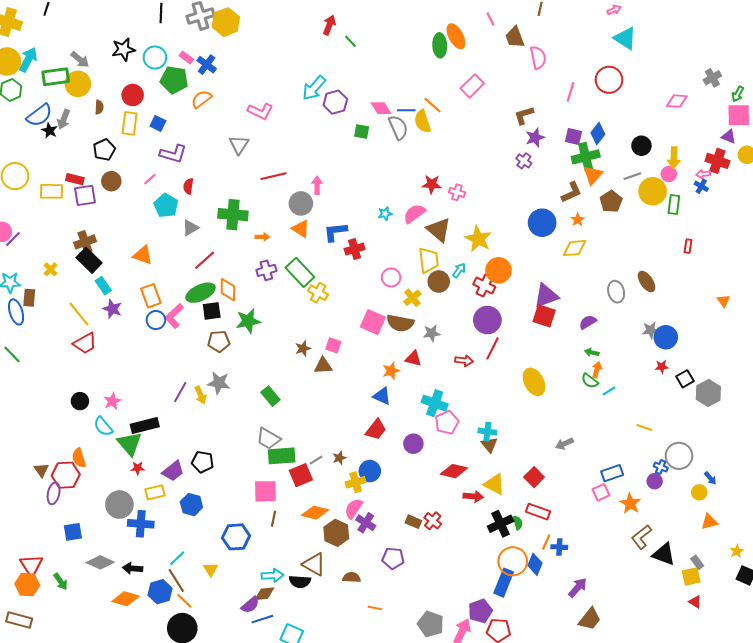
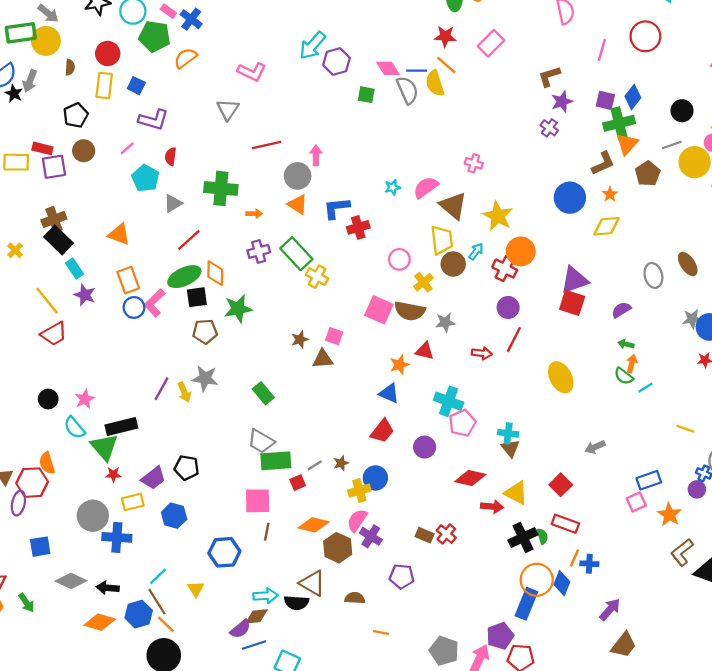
red star: (432, 184) -> (445, 36), moved
purple circle: (487, 320) -> (508, 307), size x0.7
red square: (301, 475) -> (298, 483), size x0.6

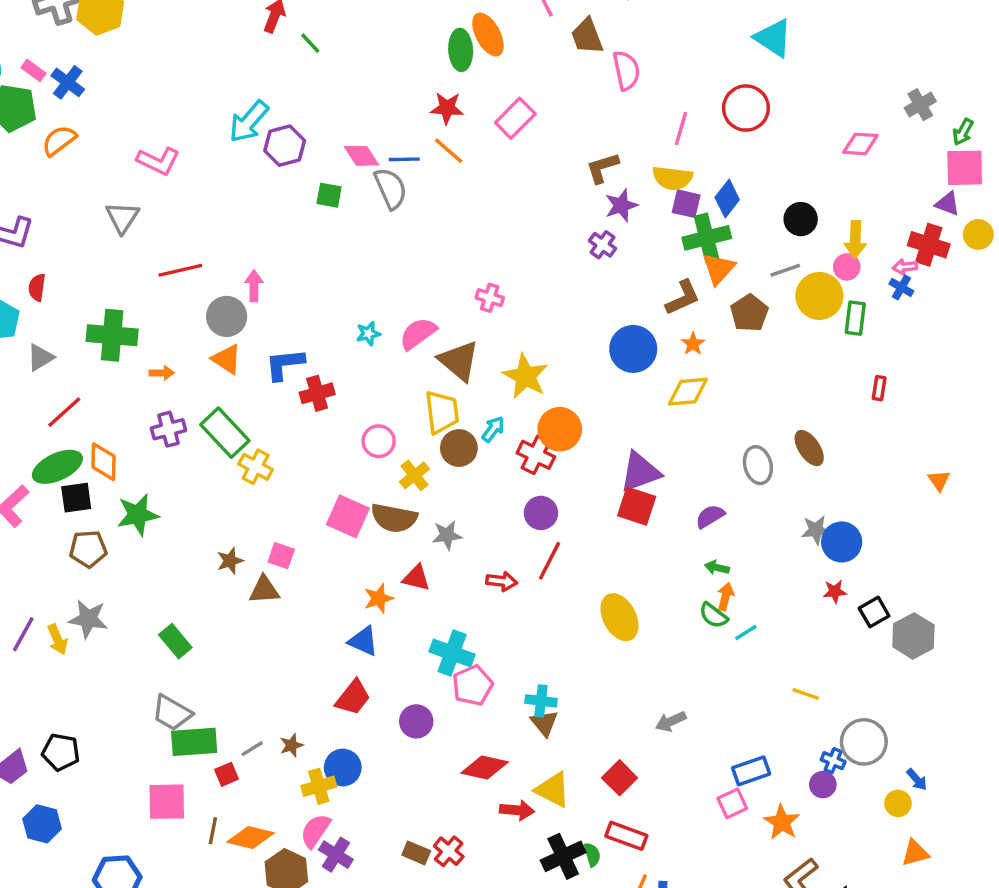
yellow semicircle: (435, 83) -> (672, 178), moved, turned -65
brown line: (267, 532) -> (213, 831), moved

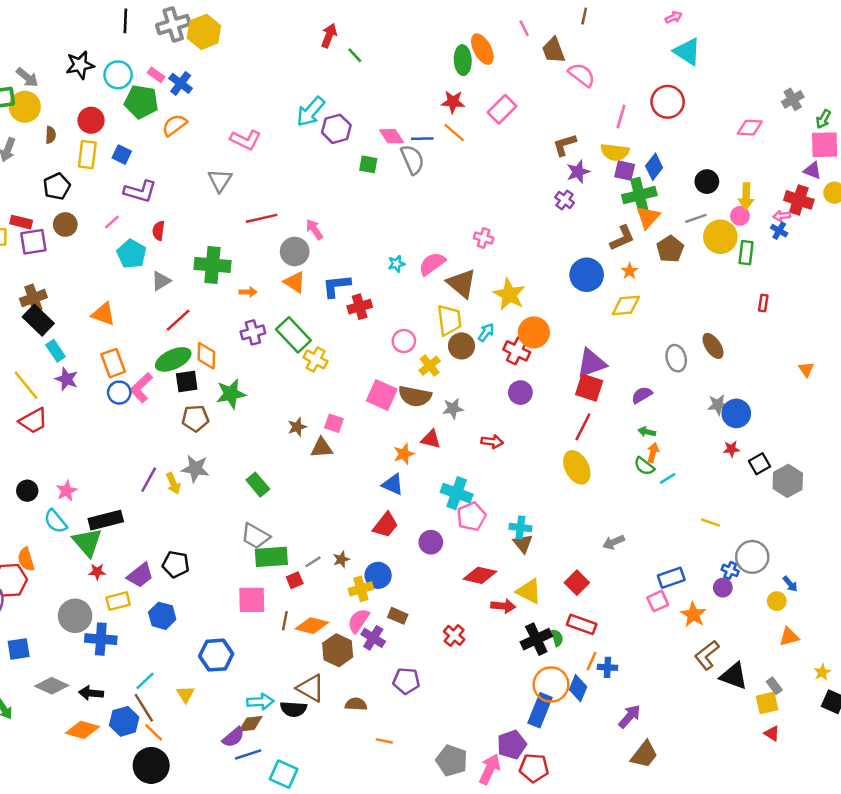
pink semicircle: (626, 70) -> (582, 75), turned -40
pink arrow: (254, 286) -> (314, 229), turned -35
red line: (549, 561) -> (583, 427), moved
brown rectangle: (416, 853) -> (398, 616), moved

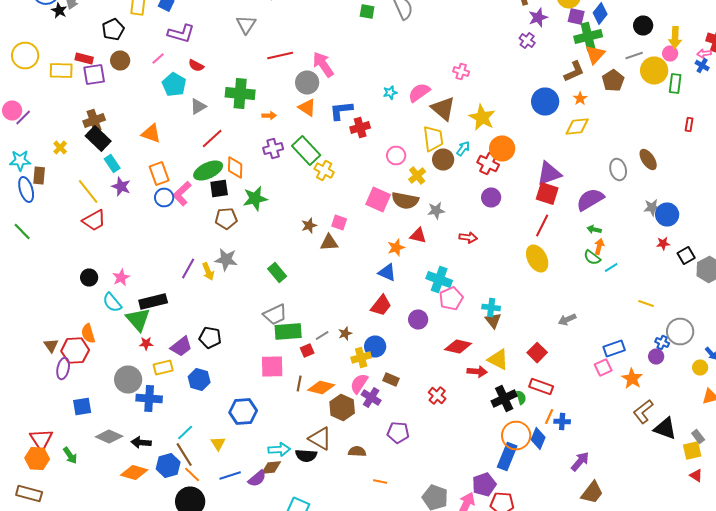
pink arrow: (314, 229) -> (323, 64), size x1.5
red semicircle: (159, 231) -> (196, 66), turned -70
purple semicircle: (642, 395) -> (590, 200), size x1.6
gray trapezoid: (255, 536) -> (275, 314), turned -55
blue line: (248, 754) -> (230, 476), moved

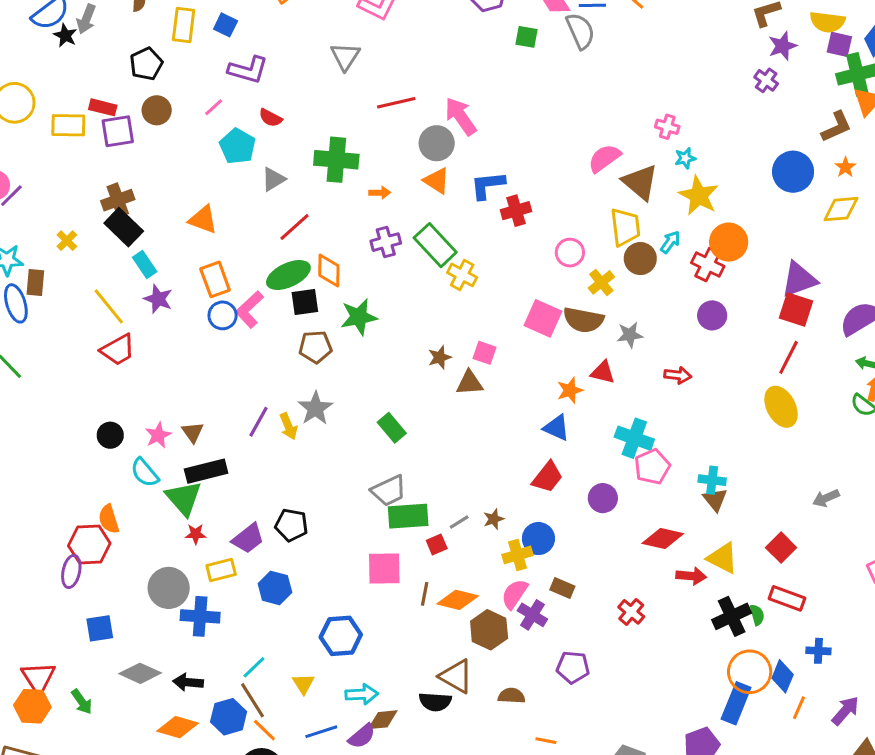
cyan star: (390, 92) -> (685, 158), moved
gray star: (226, 260) -> (315, 408), turned 30
brown triangle: (51, 346) -> (193, 432), moved
orange line: (549, 416) -> (799, 708), moved
cyan arrow: (279, 450) -> (362, 694), moved

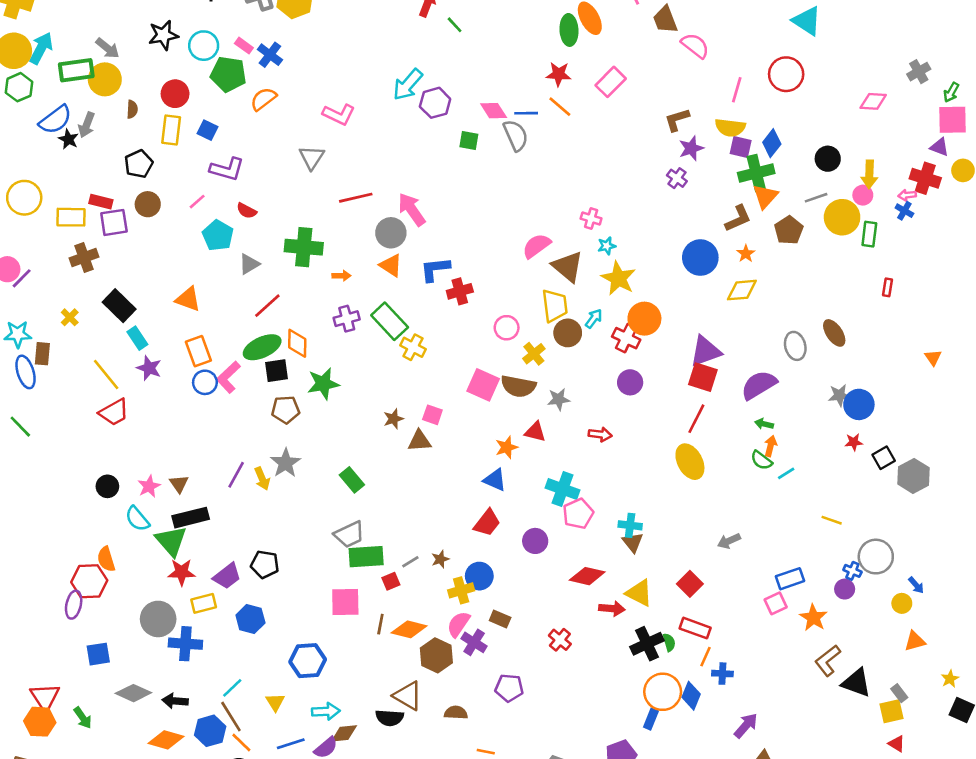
brown cross: (118, 200) -> (84, 258), moved
red star: (196, 534) -> (182, 572), size x1.5
blue rectangle: (736, 703) -> (651, 719), size x0.6
orange line: (799, 708) -> (706, 657), moved

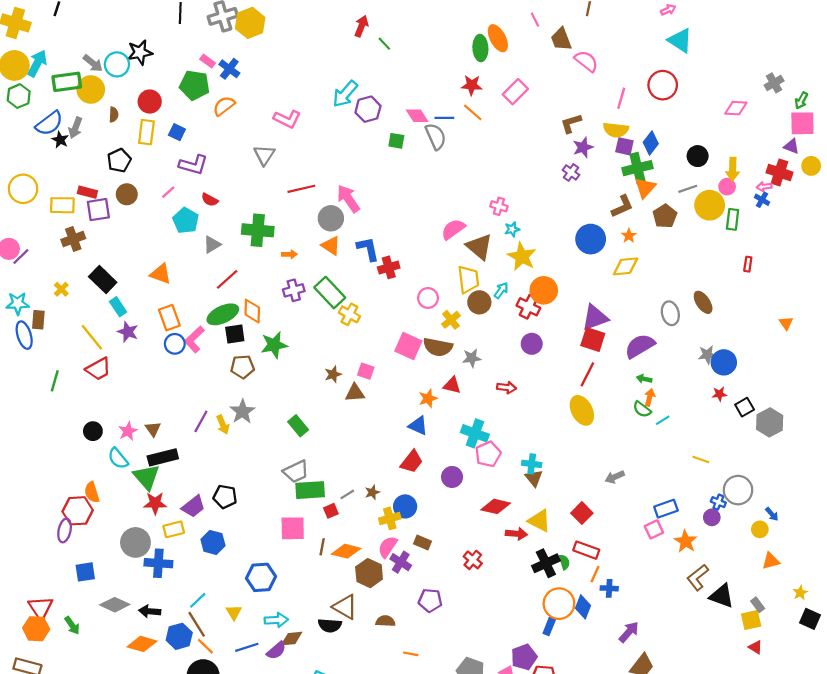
cyan circle: (204, 46) -> (117, 64), moved
blue L-shape: (435, 269) -> (368, 249), turned 84
green line: (20, 427) -> (55, 381), moved, turned 60

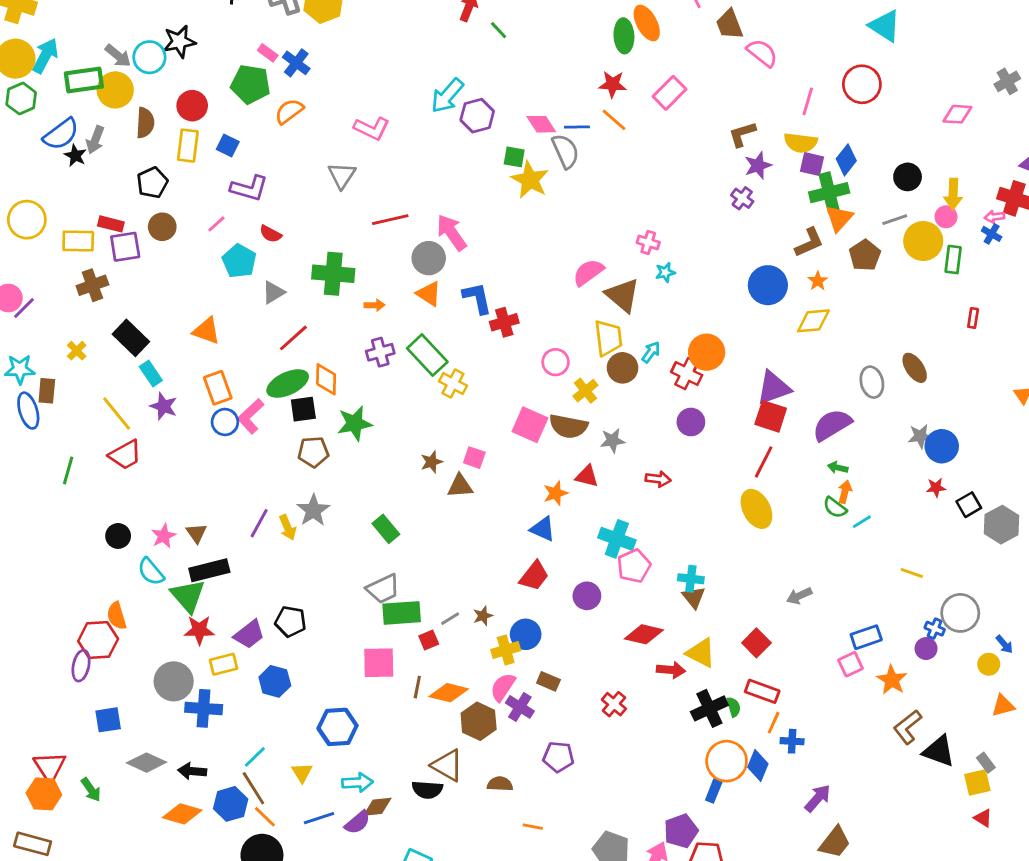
brown semicircle: (114, 115) -> (145, 123), size x1.5
yellow star: (522, 257) -> (530, 180), moved

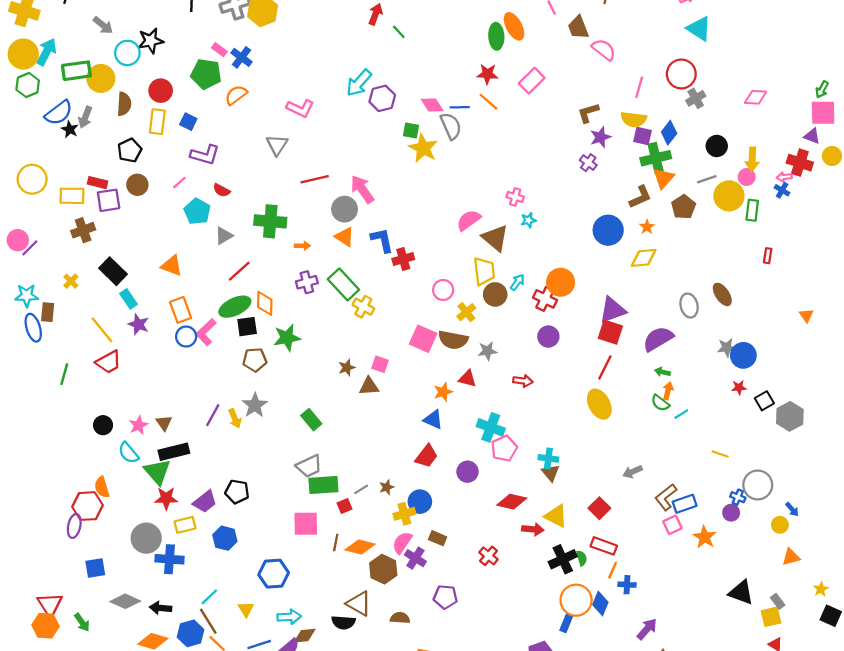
gray arrow: (118, 56) -> (103, 25), moved
gray cross: (1007, 81) -> (696, 98), moved
brown L-shape: (908, 727) -> (666, 497), moved

